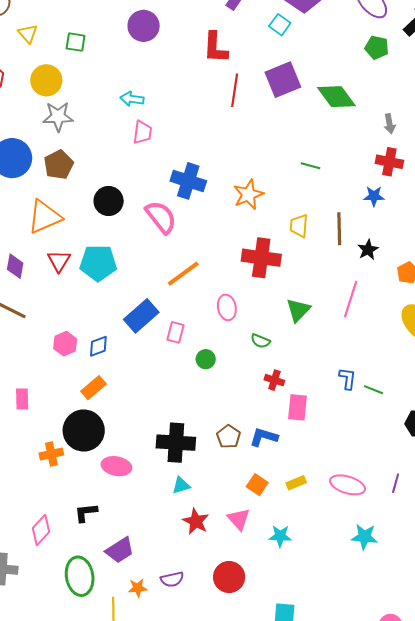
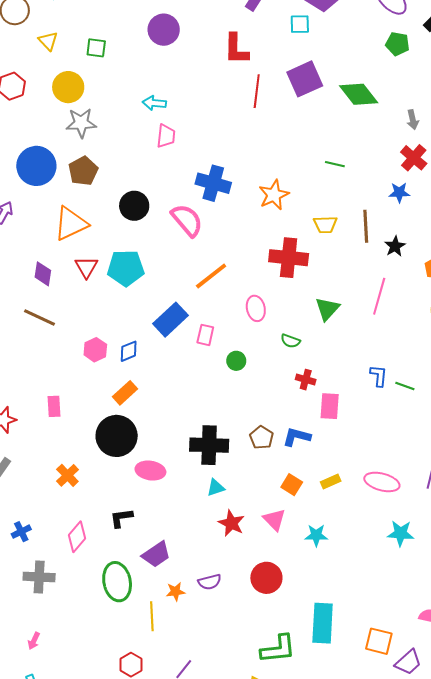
cyan square: (280, 25) -> (300, 24), turned -35
red cross: (389, 162) -> (414, 158), turned 32
yellow trapezoid: (299, 226) -> (325, 225), turned -95
orange cross: (51, 454) -> (67, 475), moved, turned -30

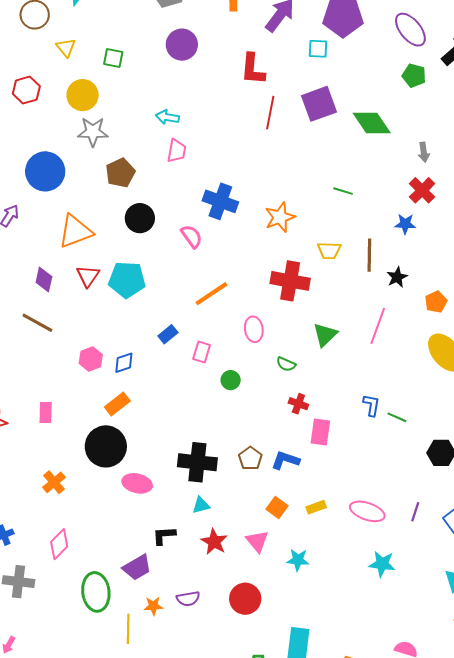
brown pentagon: (83, 171) -> (120, 173), moved
pink semicircle: (187, 220) -> (192, 236), size x0.7
blue rectangle: (170, 320) -> (168, 334), size x0.6
black L-shape: (121, 518) -> (164, 535), moved

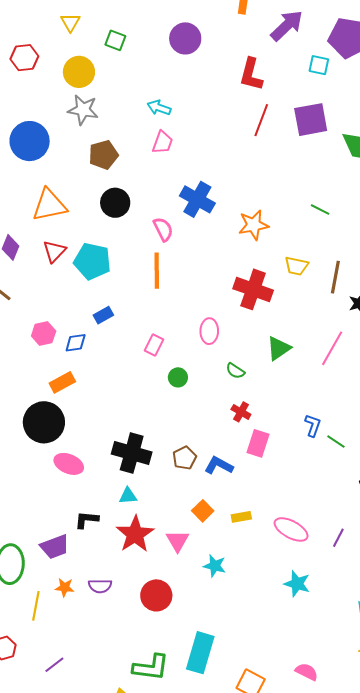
orange line: (212, 294) -> (157, 271), moved, turned -66
blue rectangle: (168, 334) -> (103, 315), moved
red star: (214, 542) -> (135, 534), size x1.4

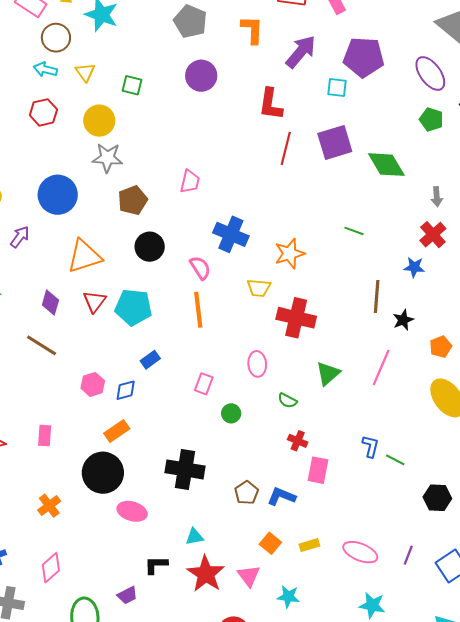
cyan arrow: (159, 108) -> (45, 69), moved
yellow trapezoid: (297, 266) -> (259, 288), moved
black cross: (132, 453) -> (185, 469), moved
purple trapezoid: (55, 547) -> (127, 595), size x0.7

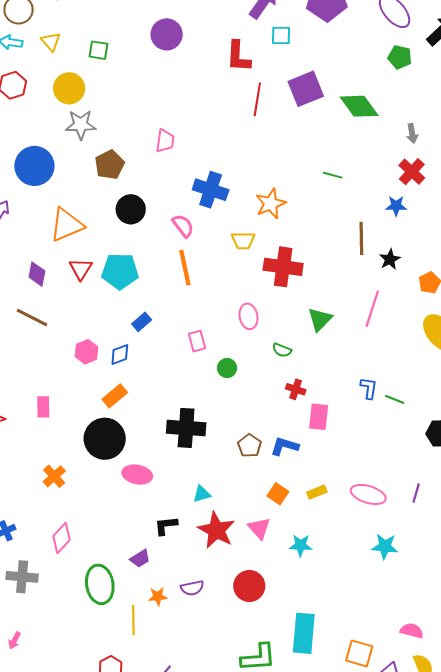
cyan square: (337, 88) -> (281, 35), moved
pink rectangle: (204, 384) -> (197, 341), turned -30

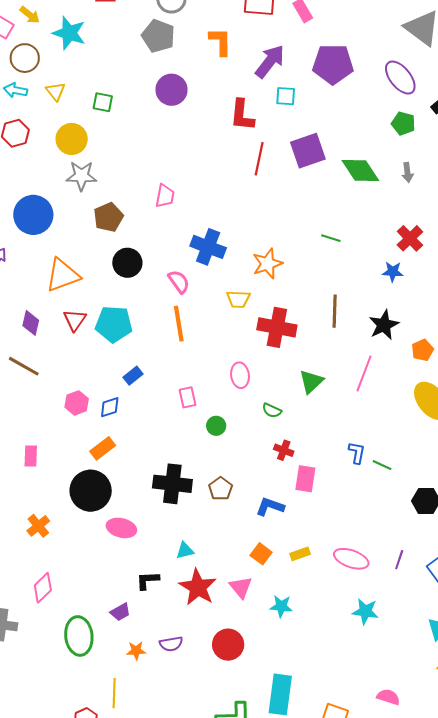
gray arrow: (412, 134) -> (407, 172), moved
brown line: (361, 238) -> (335, 311), moved
black star: (390, 259) -> (384, 325), size x1.4
brown pentagon: (249, 446) -> (221, 489), moved
yellow line: (133, 620) -> (114, 693), moved

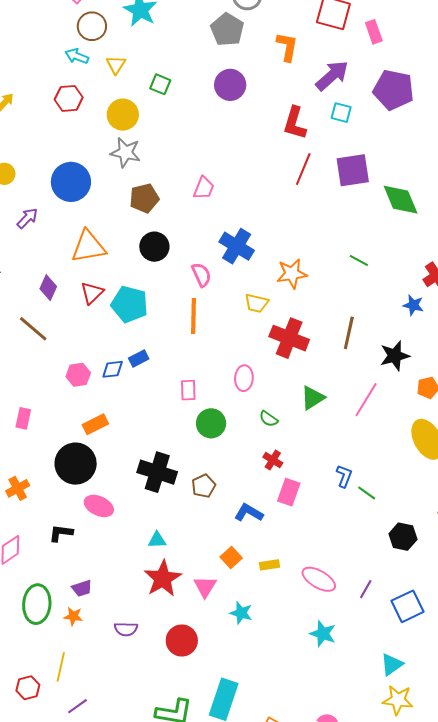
blue diamond: (110, 407) -> (113, 369), moved
green circle: (216, 426) -> (211, 423), size x1.5
black L-shape: (148, 580) -> (61, 533), moved
orange star: (136, 651) -> (73, 616), moved

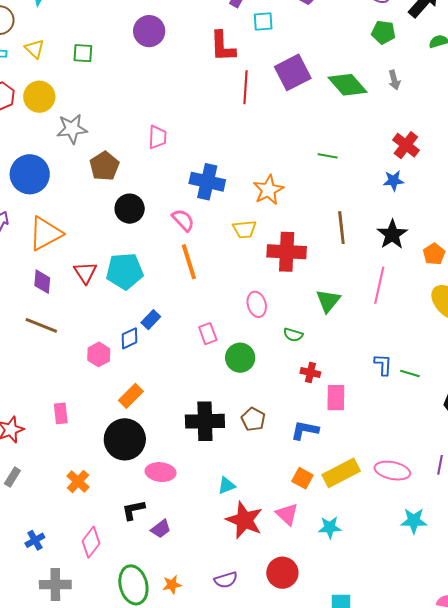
yellow circle: (123, 115) -> (39, 97), moved
orange triangle: (88, 247) -> (46, 233), moved
yellow rectangle: (269, 565) -> (341, 473), size x1.8
purple trapezoid: (82, 588) -> (161, 529), moved

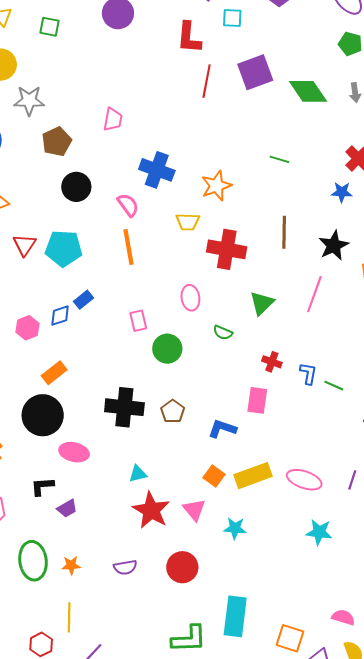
red cross: (310, 373) -> (272, 362), moved

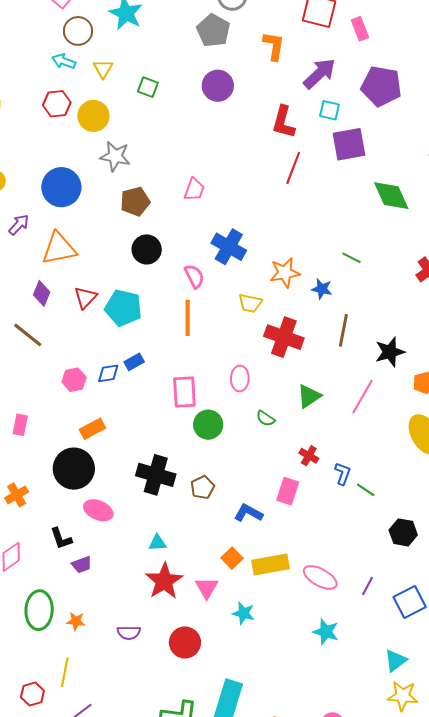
purple square: (255, 72) -> (349, 144), moved
blue star: (342, 192) -> (322, 289), moved
pink rectangle: (138, 321) -> (184, 392), size x1.5
black L-shape: (42, 486) -> (61, 538), turned -115

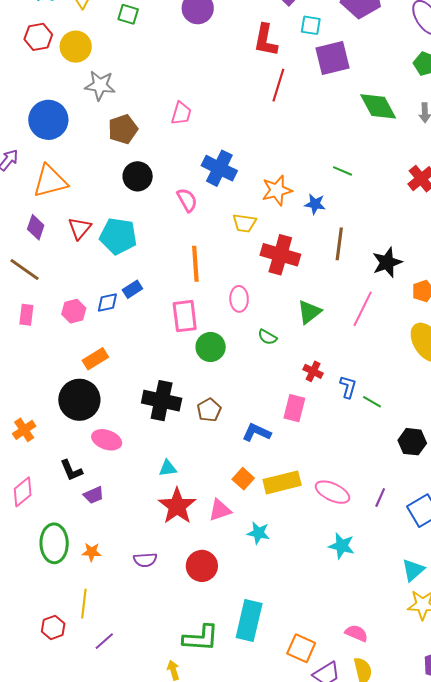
orange line: (188, 318) -> (195, 264), moved
pink rectangle: (20, 425) -> (26, 315), moved
pink triangle: (207, 588) -> (220, 510), turned 45

